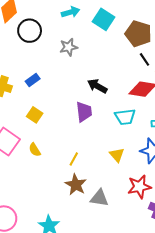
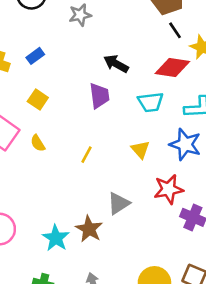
brown star: (76, 185) -> (89, 229), moved
gray triangle: (99, 198) -> (119, 203), turned -42

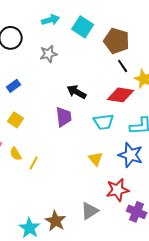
yellow line: (87, 155) -> (34, 163), moved
gray triangle: (119, 203) -> (90, 211), moved

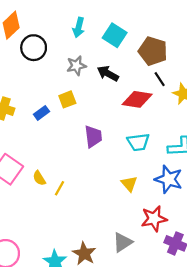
cyan arrow: (51, 20) -> (79, 27), turned 120
blue rectangle: (14, 86) -> (41, 113), moved
black arrow: (77, 92) -> (108, 74), moved
red diamond: (121, 95) -> (137, 99), moved
yellow square: (16, 120) -> (67, 99), moved, turned 35

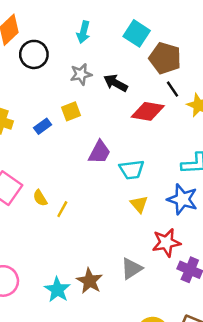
cyan square: (115, 35) -> (137, 33), moved
purple trapezoid: (93, 137) -> (99, 152), turned 35
cyan trapezoid: (138, 142) -> (132, 170), moved

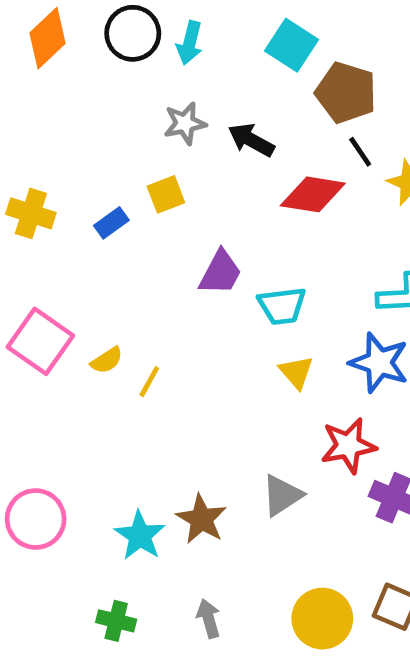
black circle: (34, 54) -> (133, 33), moved
yellow semicircle: (40, 198) -> (107, 360), turned -91

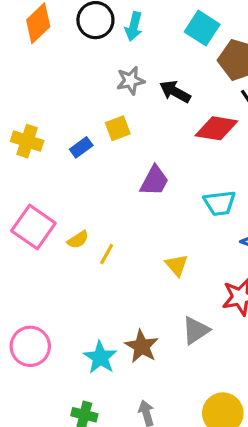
cyan trapezoid: (282, 306) -> (220, 203), moved
yellow triangle: (296, 372) -> (177, 265), moved

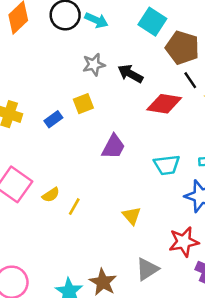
cyan arrow: (134, 26) -> (96, 20), turned -80

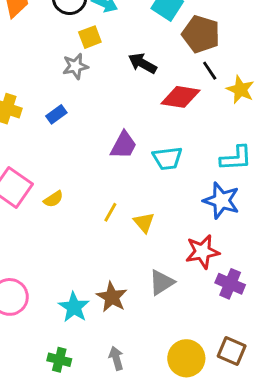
gray star: (94, 65) -> (75, 66), moved
yellow square: (83, 104) -> (90, 37), moved
cyan trapezoid: (167, 165) -> (167, 158), moved
yellow line: (74, 207) -> (110, 212), moved

